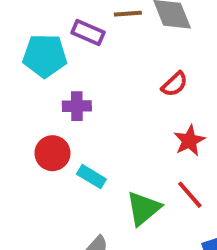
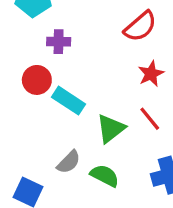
red semicircle: (175, 84) -> (140, 26), size x1.5
cyan rectangle: (91, 177) -> (68, 101), size x1.4

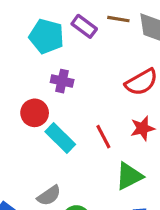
red line: (150, 119) -> (103, 137), moved
green triangle: (111, 129) -> (129, 176), moved

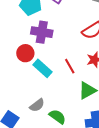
purple cross: (62, 81) -> (42, 32), size x1.5

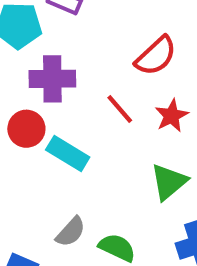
red line: (70, 66) -> (120, 109), moved

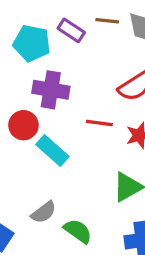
red line: (120, 109) -> (99, 123), turned -52

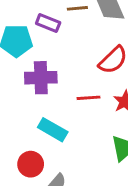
red circle: (24, 125) -> (31, 164), moved

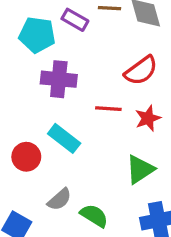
red circle: (31, 164) -> (26, 157), moved

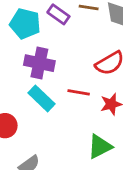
cyan rectangle: (64, 138) -> (41, 98), moved

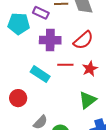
purple cross: (39, 63) -> (50, 40), moved

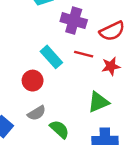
red circle: (18, 98) -> (33, 81), moved

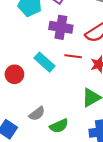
red circle: (33, 81) -> (14, 74), moved
green semicircle: (59, 129) -> (59, 126), turned 120

